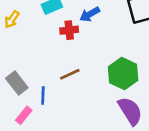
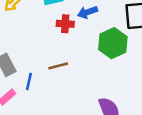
green hexagon: (123, 73) -> (113, 43), moved

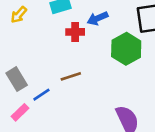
blue line: (29, 81) -> (41, 95), turned 48

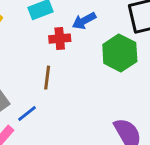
brown line: (71, 76) -> (47, 78), moved, turned -60

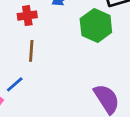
red cross: (60, 39) -> (27, 16), moved

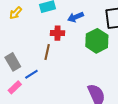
red cross: (27, 16) -> (57, 33), moved

